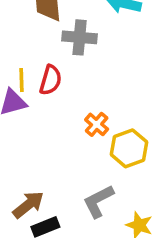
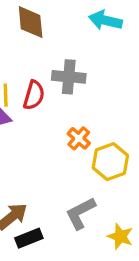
gray cross: (80, 37) -> (69, 77), moved

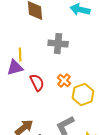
red semicircle: (34, 95) -> (37, 83), moved, turned -42

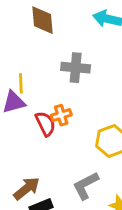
orange cross: (64, 81) -> (61, 115), moved, turned 32

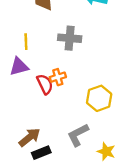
yellow line: (21, 83) -> (26, 42), moved

